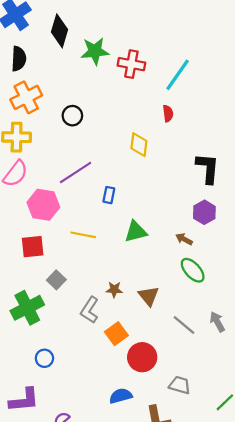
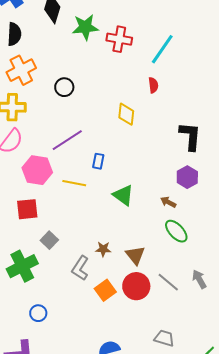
green triangle: (136, 232) -> (123, 195), turned 50
yellow line: (83, 235) -> (74, 183), moved
red circle: (142, 357) -> (136, 286), moved

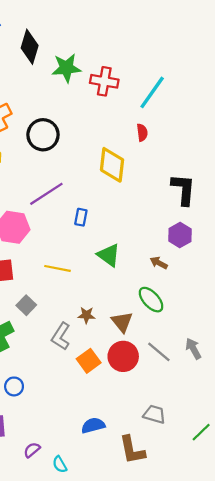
black circle: (64, 87) -> (43, 135), size x1.5
yellow diamond: (126, 114) -> (112, 165), size x1.4
yellow line: (74, 183) -> (57, 268), moved
green ellipse: (176, 231) -> (151, 300), moved

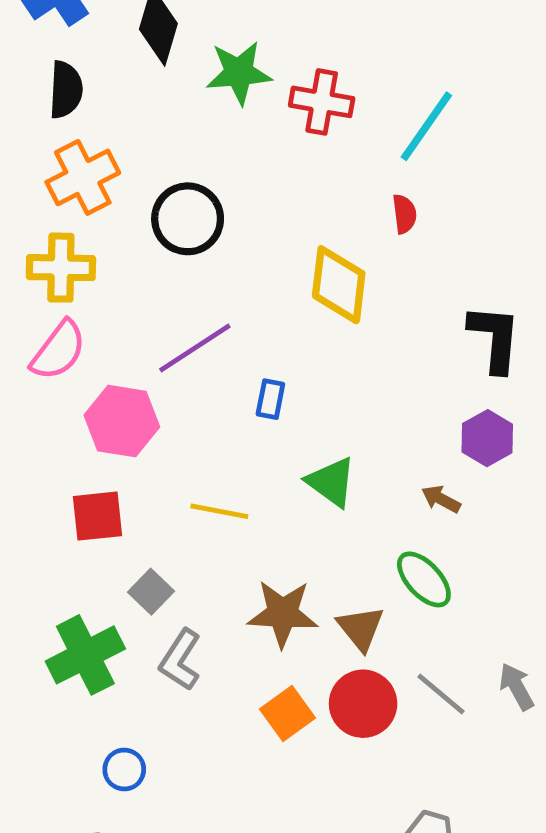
brown star: (86, 315) -> (283, 614), size x1.8
gray L-shape: (61, 336) -> (180, 660), moved

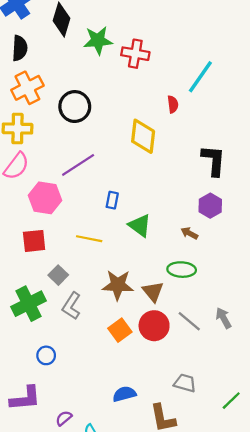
cyan line: (426, 126) -> (200, 77), moved
blue rectangle: (270, 399) -> (112, 200), moved
green ellipse: (424, 579) -> (182, 270), turned -44

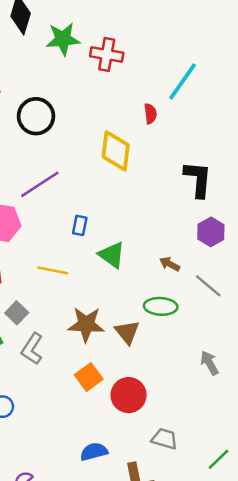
purple hexagon: (210, 206) -> (211, 232), moved
gray line: (189, 321) -> (208, 286), moved
red circle: (154, 326) -> (129, 395), moved

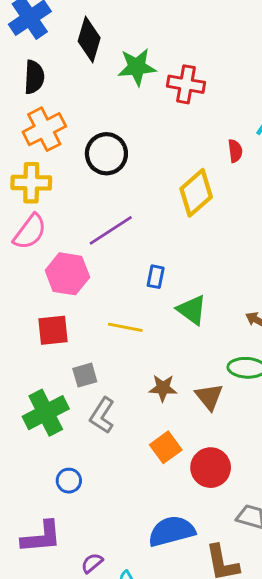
yellow diamond: (116, 151) -> (196, 193), turned 42
gray square: (17, 313) -> (85, 375), turned 30
brown star: (86, 324) -> (163, 388), size x0.7
blue semicircle: (94, 452) -> (172, 531), size x1.5

